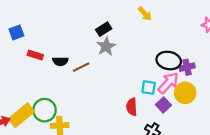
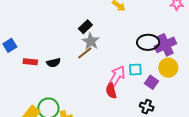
brown line: (81, 67) -> (85, 53), moved
purple cross: (187, 67) -> (165, 45), size x1.5
pink arrow: (168, 83) -> (117, 76), moved
red semicircle: (132, 107) -> (111, 91), moved

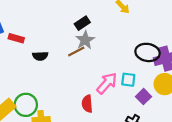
red rectangle: (30, 62) -> (16, 38), moved
red semicircle: (111, 91) -> (87, 104), moved

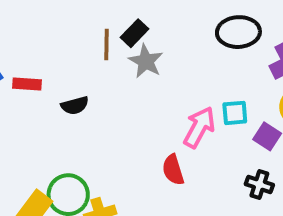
brown line: (76, 52) -> (106, 45), moved, turned -49
black ellipse: (148, 52) -> (238, 32), moved

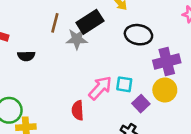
black rectangle: (135, 33) -> (90, 22), moved, size x1.5
gray star: (146, 61) -> (77, 39), turned 30

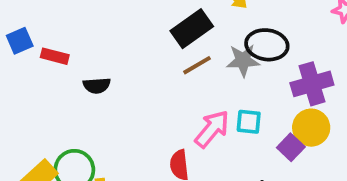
brown line: (55, 23) -> (197, 65), moved, turned 48
gray star: (77, 39) -> (243, 60), moved
purple square: (141, 104) -> (291, 147), moved

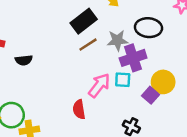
black ellipse: (267, 45) -> (148, 28), moved
purple cross: (312, 84) -> (133, 58), moved

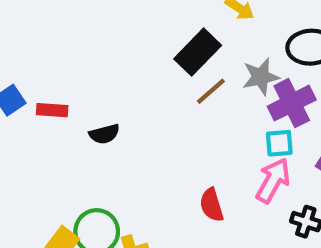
pink arrow: (99, 85) -> (273, 180), moved

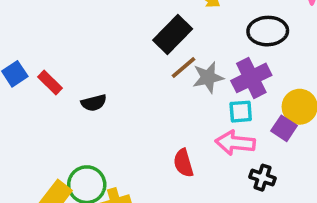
gray star: (261, 77) -> (208, 77), moved
red rectangle: (52, 110) -> (50, 82), turned 40
pink arrow: (273, 180) -> (235, 143), turned -114

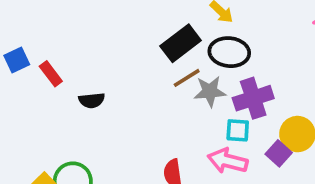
black ellipse: (268, 31) -> (229, 52), moved

